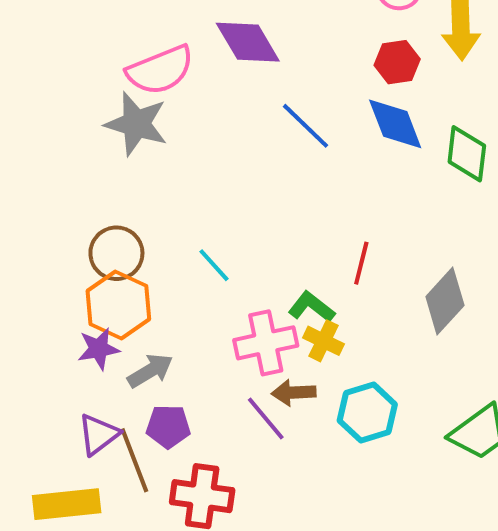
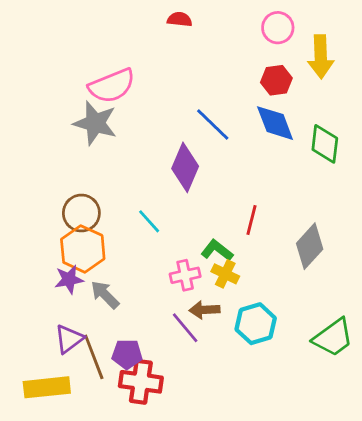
purple diamond: (248, 42) -> (185, 167), moved, turned 54
pink cross: (266, 343) -> (185, 275), size x0.7
gray arrow: (150, 371) -> (105, 295), turned -104
purple pentagon: (168, 426) -> (127, 354), moved

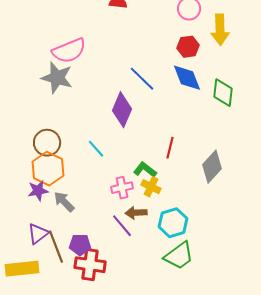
green trapezoid: (333, 338) -> (179, 256), moved

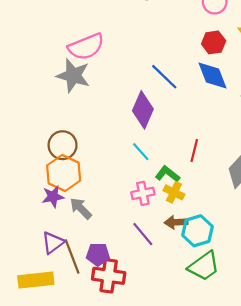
cyan line: (96, 149) -> (141, 152), moved
brown arrow: (136, 213) -> (176, 222), moved

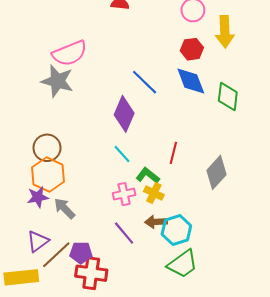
brown line: (72, 257) -> (56, 255), turned 68

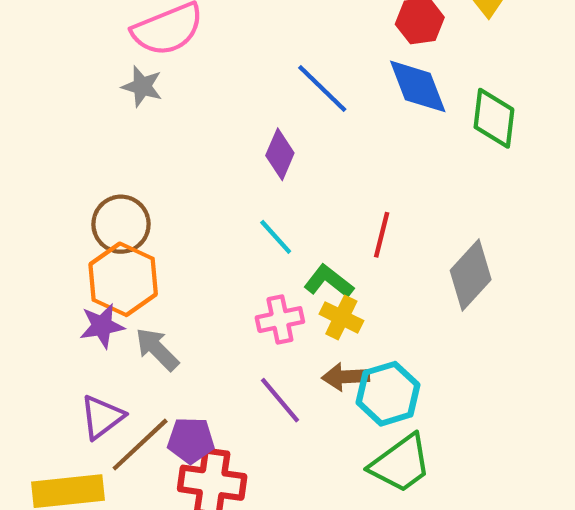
gray star: (57, 81) -> (142, 86), size x0.6
purple diamond: (124, 114) -> (280, 154), size x0.7

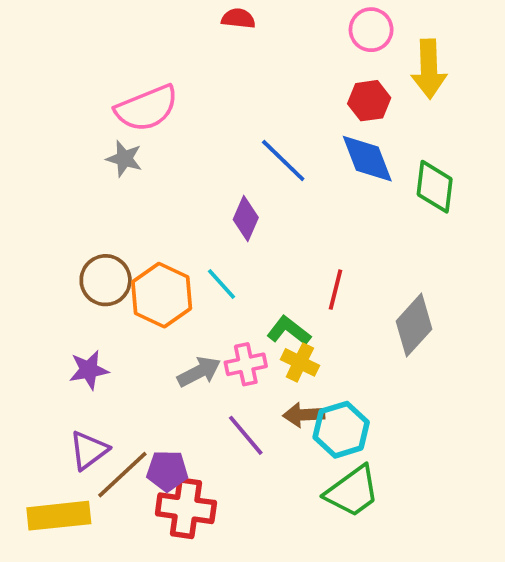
cyan line: (276, 237) -> (221, 284), moved
orange hexagon: (123, 279) -> (162, 295), moved
gray arrow: (157, 349) -> (199, 372), moved, turned 108

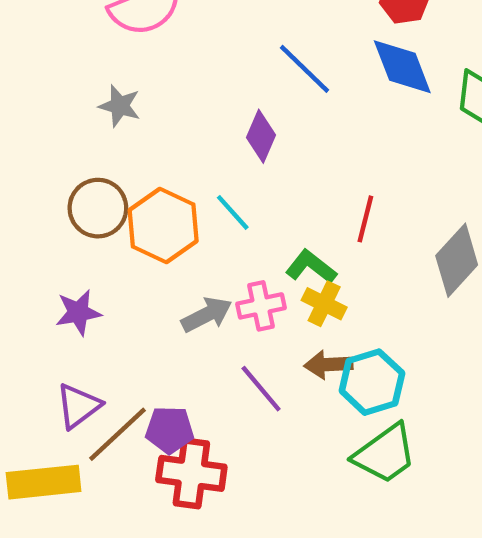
gray star: (124, 159) -> (120, 106), moved

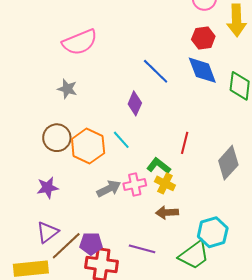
cyan hexagon: (372, 382) -> (213, 232), moved
purple line: (261, 389) -> (142, 249), moved, turned -35

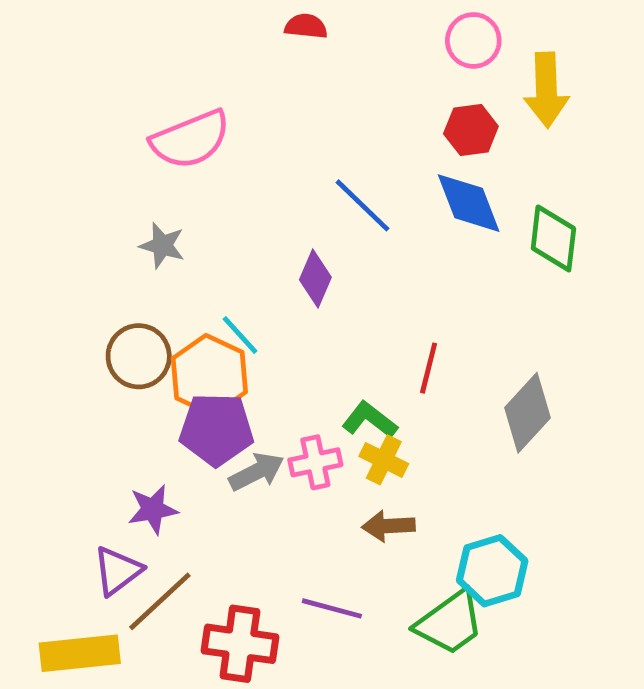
cyan line: (121, 140) -> (240, 335), moved
purple star: (48, 188) -> (153, 509), moved
purple pentagon: (91, 244) -> (216, 429), moved, size x1.4

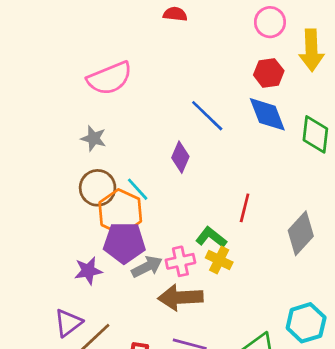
brown circle: (139, 356) -> (98, 188), moved
purple star: (153, 509) -> (88, 271), moved
brown arrow: (388, 526) -> (180, 297), moved, size x1.5
cyan hexagon: (492, 571) -> (306, 323), moved

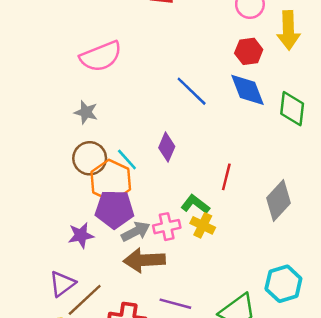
purple diamond: (180, 157) -> (167, 147), moved
brown arrow: (180, 297) -> (144, 260), moved

